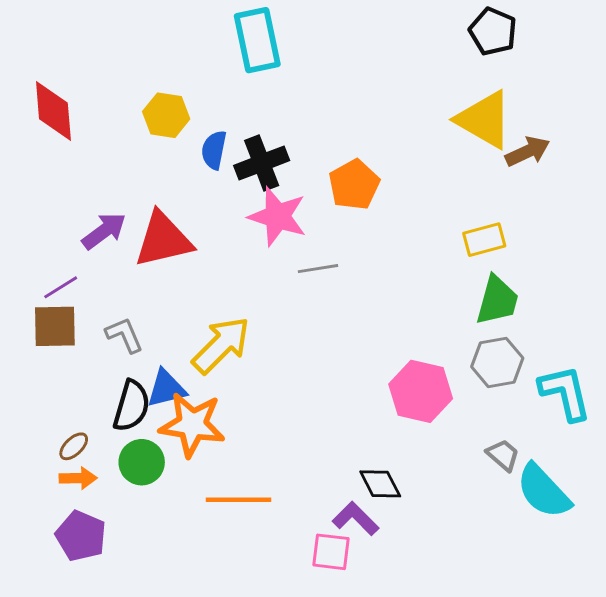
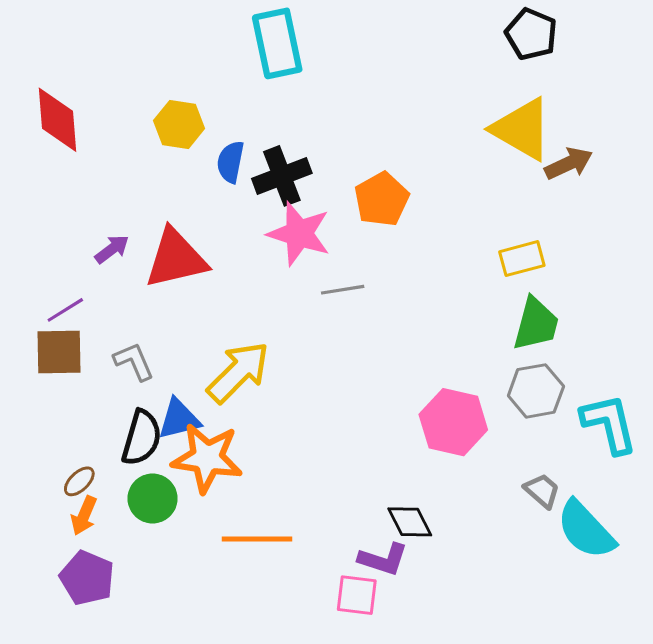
purple arrow: (104, 231) -> (112, 249), size x0.7
orange arrow: (78, 478) -> (84, 516), turned 114
purple L-shape: (356, 519) -> (383, 559), turned 153

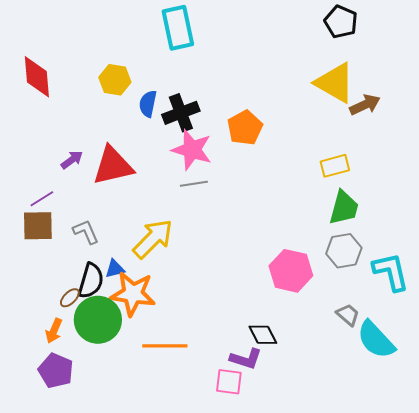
gray line: (343, 290) -> (194, 184), moved
blue triangle: (179, 419) -> (115, 269), size x0.7
brown ellipse: (79, 481) -> (70, 298), moved
green circle: (153, 499) -> (98, 320), size x1.5

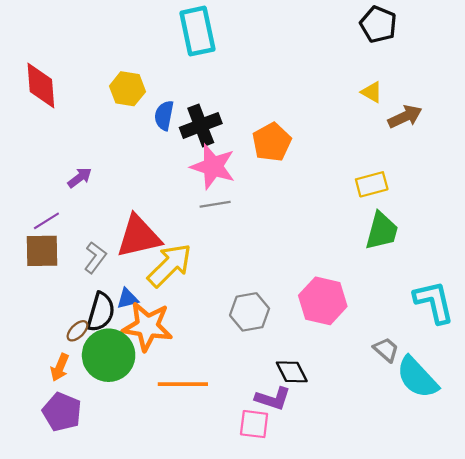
yellow triangle: (335, 83) -> (372, 92), size x0.5
red triangle: (113, 166) -> (139, 236), moved
gray L-shape: (86, 232) -> (95, 258), turned 60
gray hexagon: (344, 251) -> (250, 312), moved

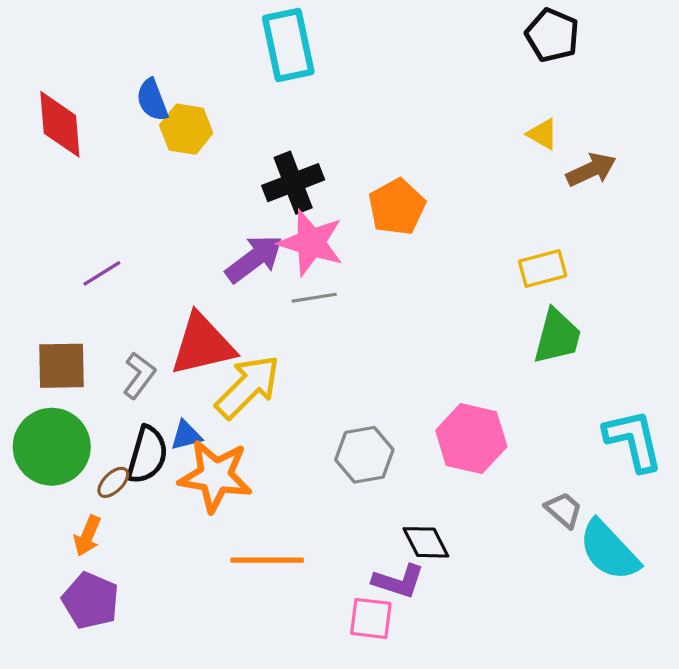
blue semicircle: (164, 115) -> (152, 100), moved, turned -32
purple arrow: (80, 178) -> (254, 259), moved, size x1.6
purple line: (46, 221) -> (102, 273), moved
green circle: (109, 355) -> (52, 447), moved

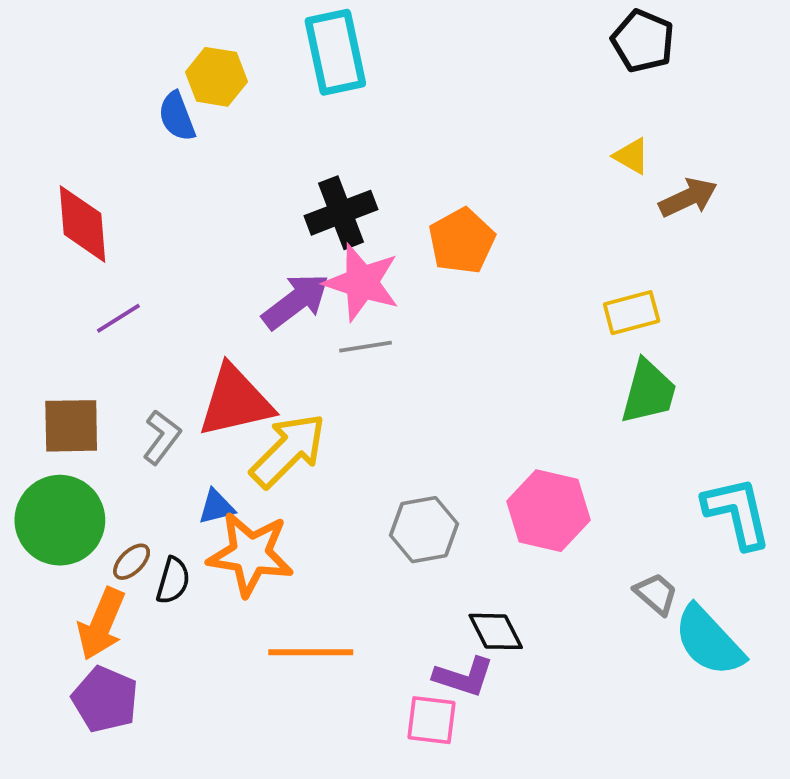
red diamond: (60, 124) -> (83, 224), moved
yellow hexagon: (186, 129) -> (216, 77), moved
black semicircle: (147, 455) -> (173, 581), moved, size x0.7
orange arrow: (87, 536) -> (101, 624), size x1.5

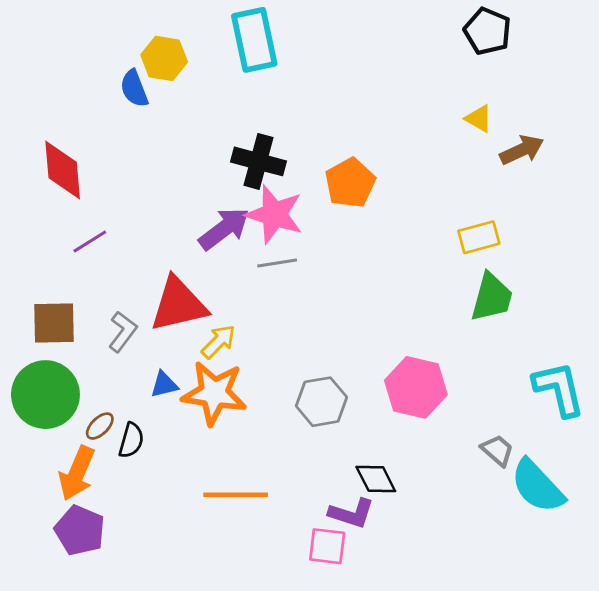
black cross: (341, 213) -> (259, 161), turned 36
yellow arrow: (288, 450) -> (219, 342), size x0.6
orange star: (250, 554) -> (214, 393), moved

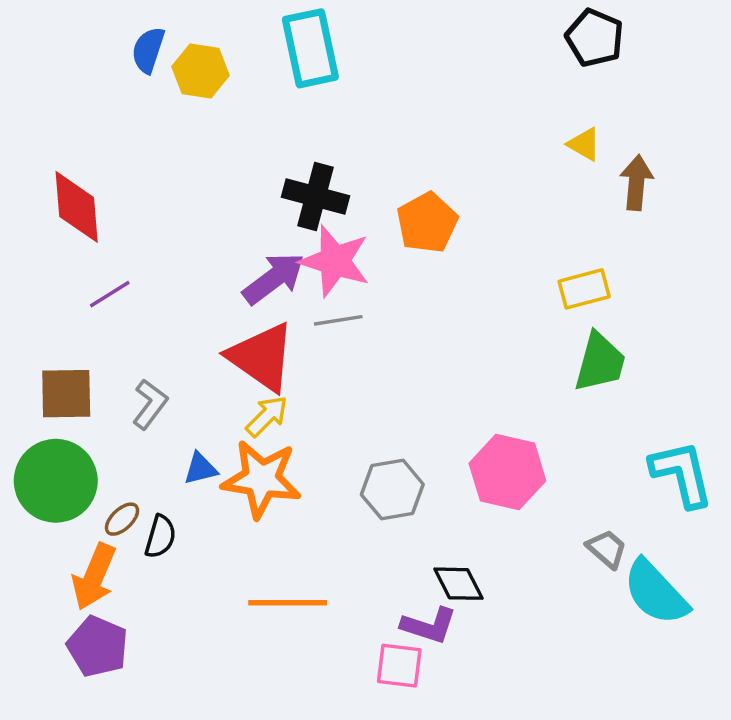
blue semicircle: (134, 88) -> (148, 50), moved, turned 39
brown arrow: (522, 150) -> (636, 183), turned -60
red triangle: (178, 304) -> (262, 357), moved, turned 48

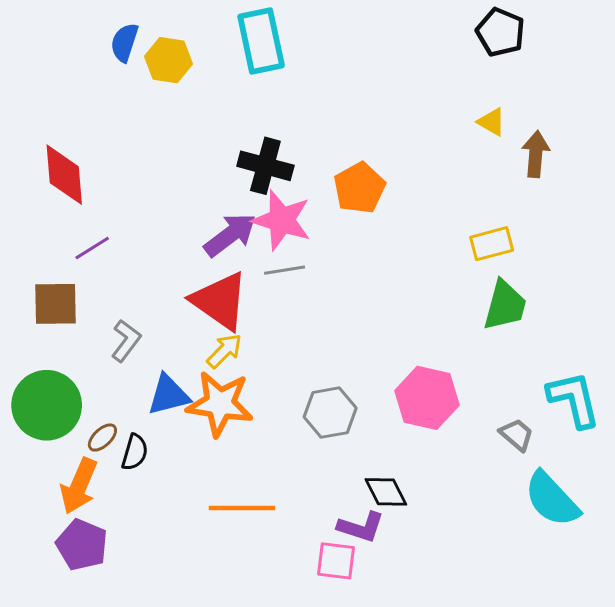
brown square: (66, 394) -> (55, 304), moved
blue triangle: (200, 469) -> (169, 395), size x1.5
gray trapezoid: (607, 549) -> (517, 435), moved

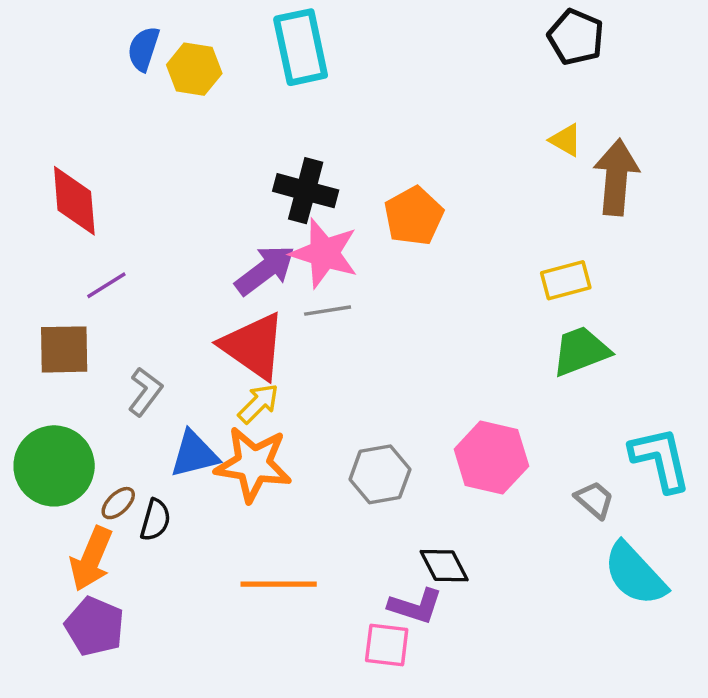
brown arrow: (536, 154) -> (616, 177), size x1.4
green trapezoid: (505, 305) -> (581, 351), turned -126

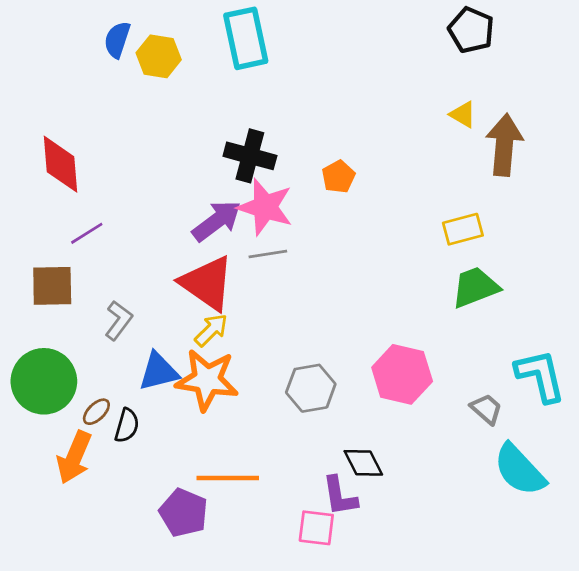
orange pentagon: (414, 216) -> (338, 177), size x0.7
purple L-shape: (415, 606) -> (340, 496), turned 63
purple pentagon: (95, 626) -> (184, 513), moved

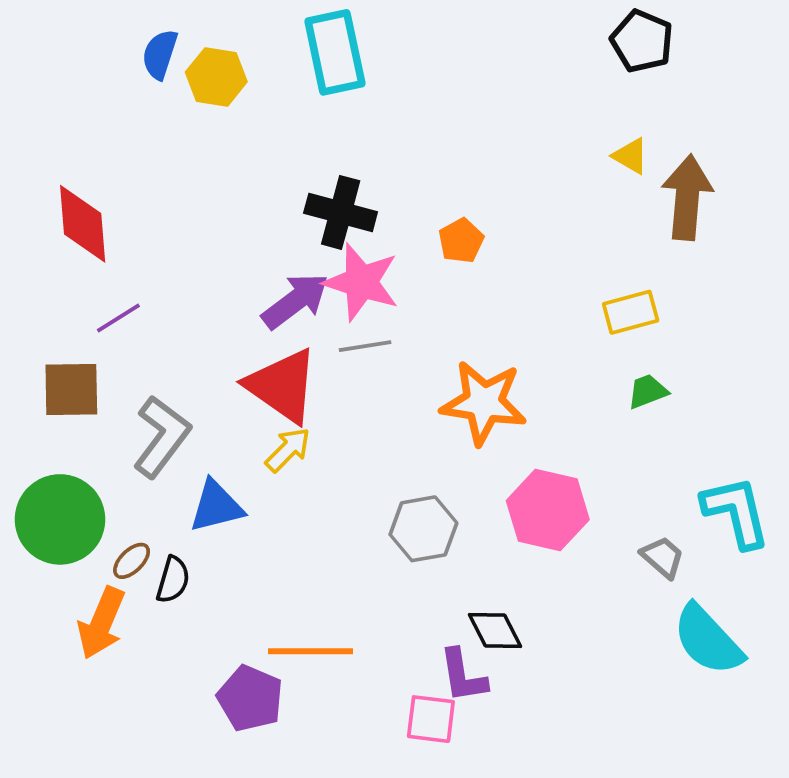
green trapezoid: (475, 287) -> (648, 391), size x0.6
gray L-shape: (119, 320) -> (162, 437), size x1.5
orange star: (207, 380) -> (484, 403), moved

